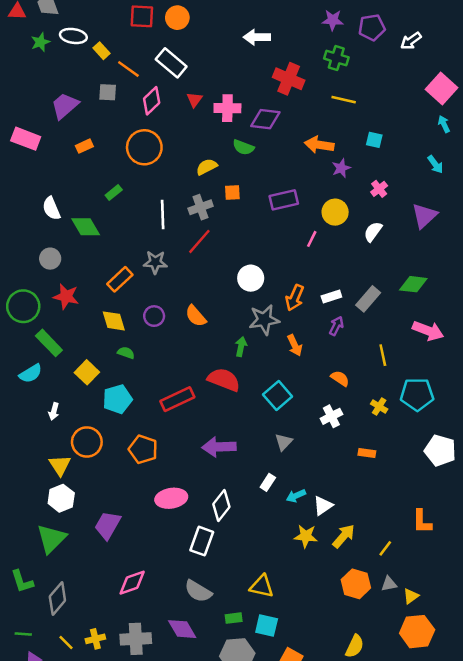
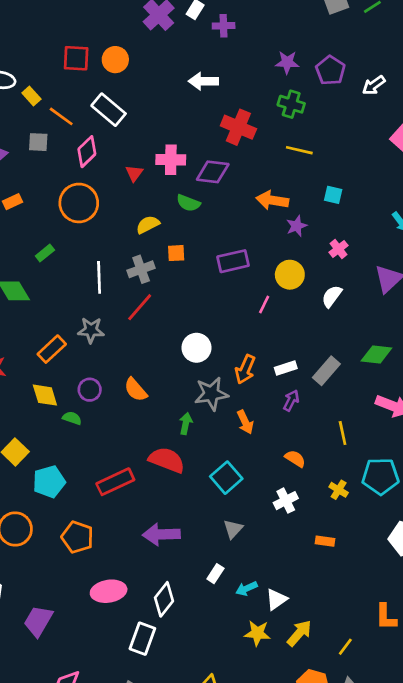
purple pentagon: (372, 27) -> (330, 70), turned -30
red triangle: (194, 100) -> (134, 173), moved
green semicircle: (126, 353) -> (72, 418), moved

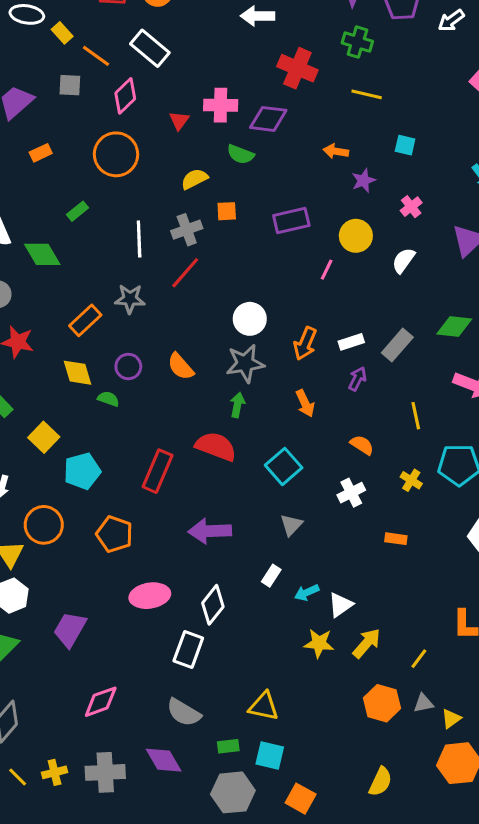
orange arrow: (272, 200) -> (336, 151), size x0.7
gray star: (211, 394) -> (245, 363), moved
red rectangle: (115, 482) -> (158, 471), turned -42

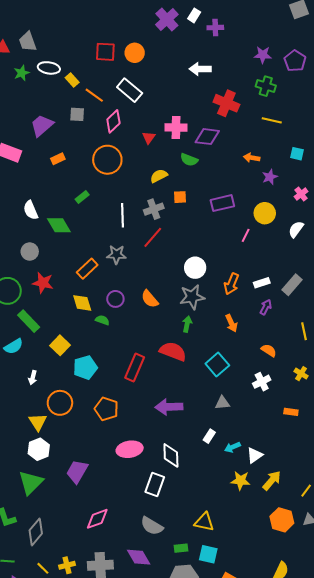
gray triangle: (291, 525) -> (222, 403), turned 42
white diamond: (213, 605) -> (171, 455), turned -40

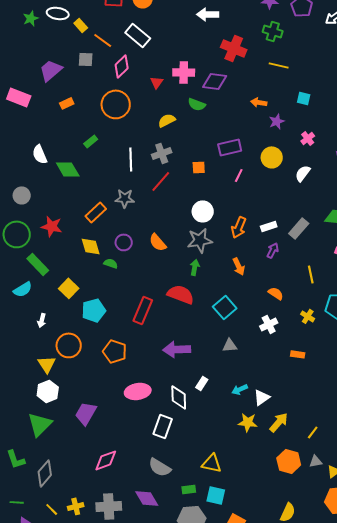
orange square: (180, 197) -> (199, 167), moved
pink line: (246, 235) -> (239, 175), moved
gray circle: (30, 252) -> (22, 195), moved
white rectangle: (209, 436) -> (202, 383), moved

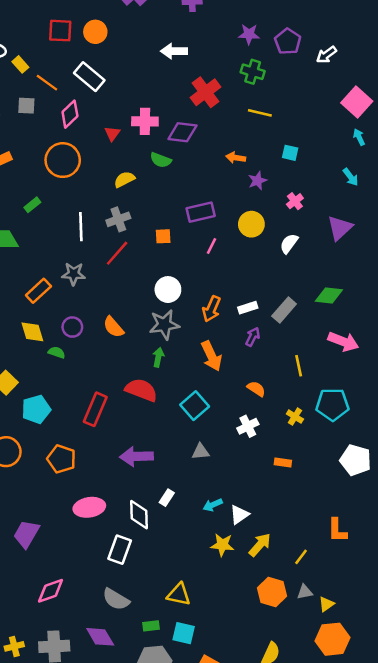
red cross: (234, 48) -> (205, 92), turned 30
orange arrow: (239, 266) -> (211, 356), size x1.4

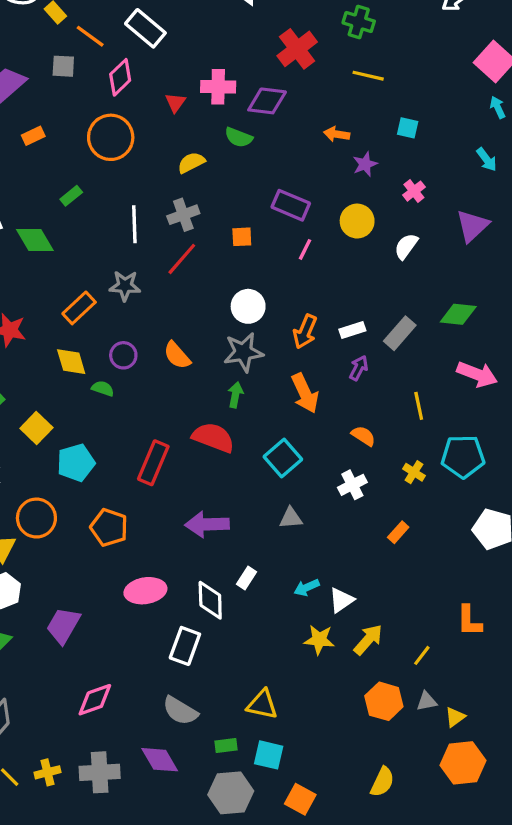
purple rectangle: (201, 212) -> (291, 205), turned 36
orange rectangle: (283, 463) -> (398, 532), turned -56

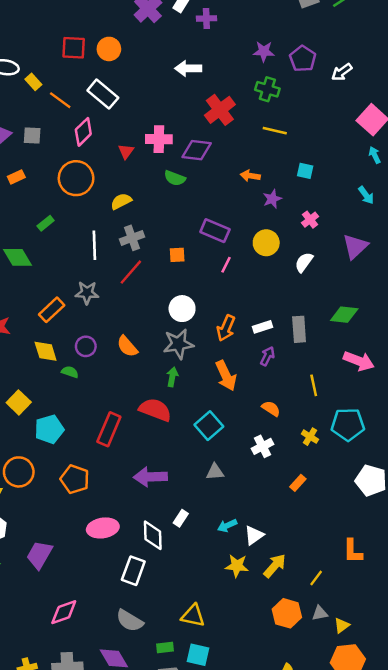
gray square: (63, 66) -> (32, 136), moved
yellow semicircle: (191, 163) -> (121, 201), moved
gray rectangle: (400, 333) -> (299, 329), turned -45

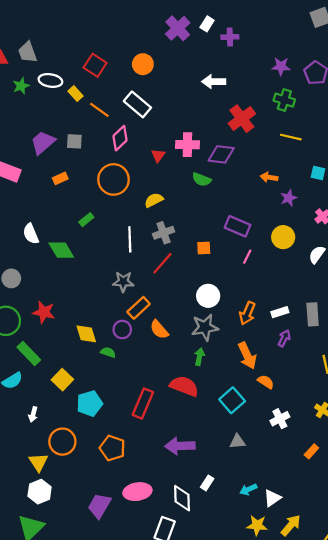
red square: (74, 48) -> (95, 65), moved, turned 30
orange rectangle: (52, 310) -> (139, 308), moved
orange semicircle: (271, 409) -> (266, 382), moved
purple trapezoid: (39, 555) -> (99, 506), moved

